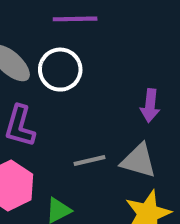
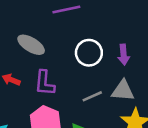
white circle: (60, 70) -> (89, 53), moved

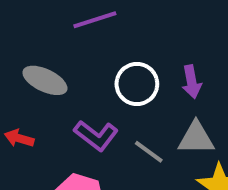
purple L-shape: (45, 83) -> (96, 135), moved, turned -52
gray line: (92, 96) -> (149, 152), turned 66

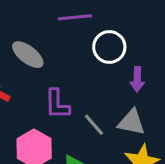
white circle: (137, 84) -> (109, 47), moved
purple L-shape: (96, 135) -> (57, 104), turned 40

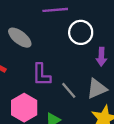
gray triangle: (131, 122) -> (97, 89), turned -35

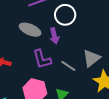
gray ellipse: (20, 38) -> (30, 30), moved
purple arrow: (101, 57) -> (54, 36), moved

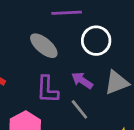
purple arrow: (54, 36) -> (82, 80), moved, turned 119
gray triangle: (91, 58) -> (117, 83), moved

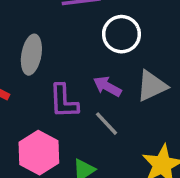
gray ellipse: (44, 46) -> (31, 55), moved, turned 64

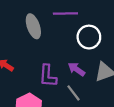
gray ellipse: (31, 55) -> (33, 26), moved, turned -35

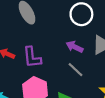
purple L-shape: (48, 76) -> (32, 57), moved

